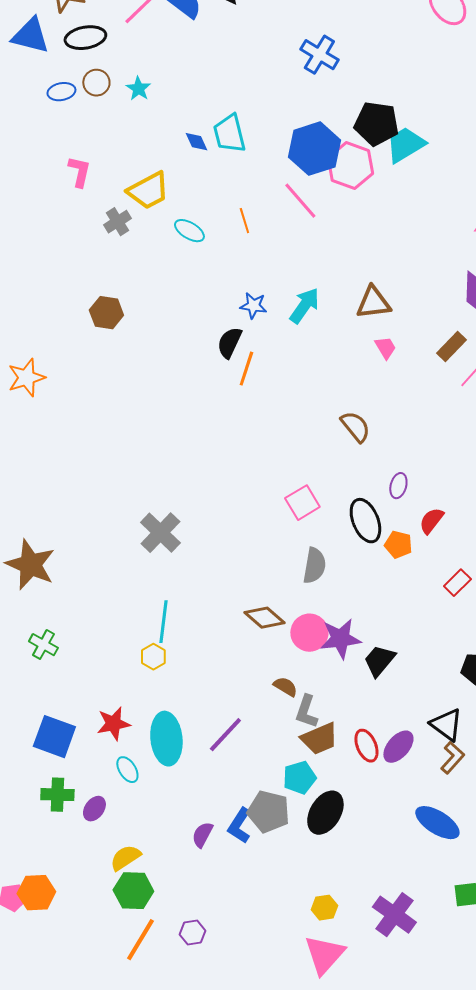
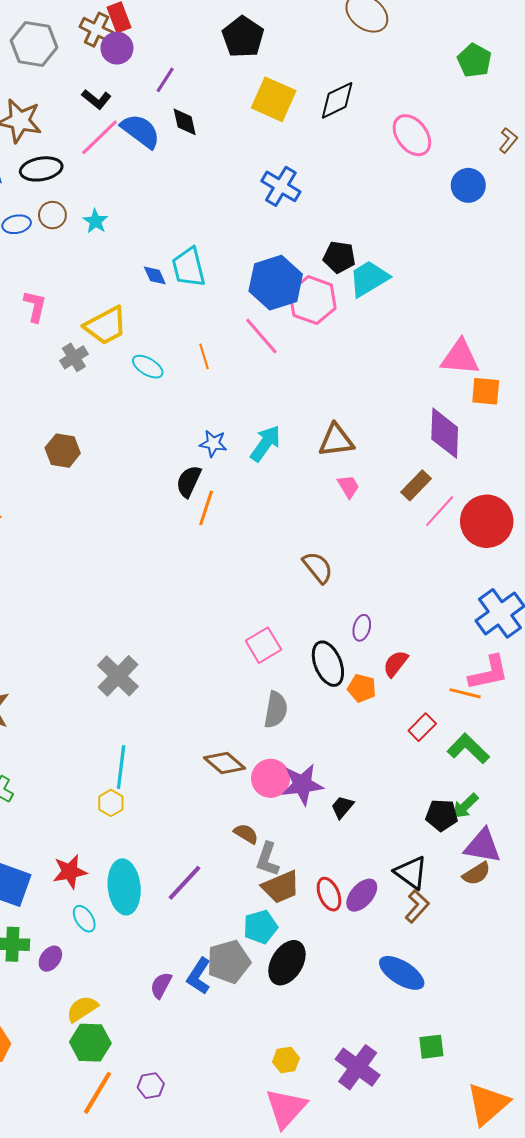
black pentagon: (376, 124) -> (339, 257), size x0.7
black trapezoid: (379, 661) -> (342, 807), size x0.7
gray pentagon: (268, 812) -> (229, 962), turned -30

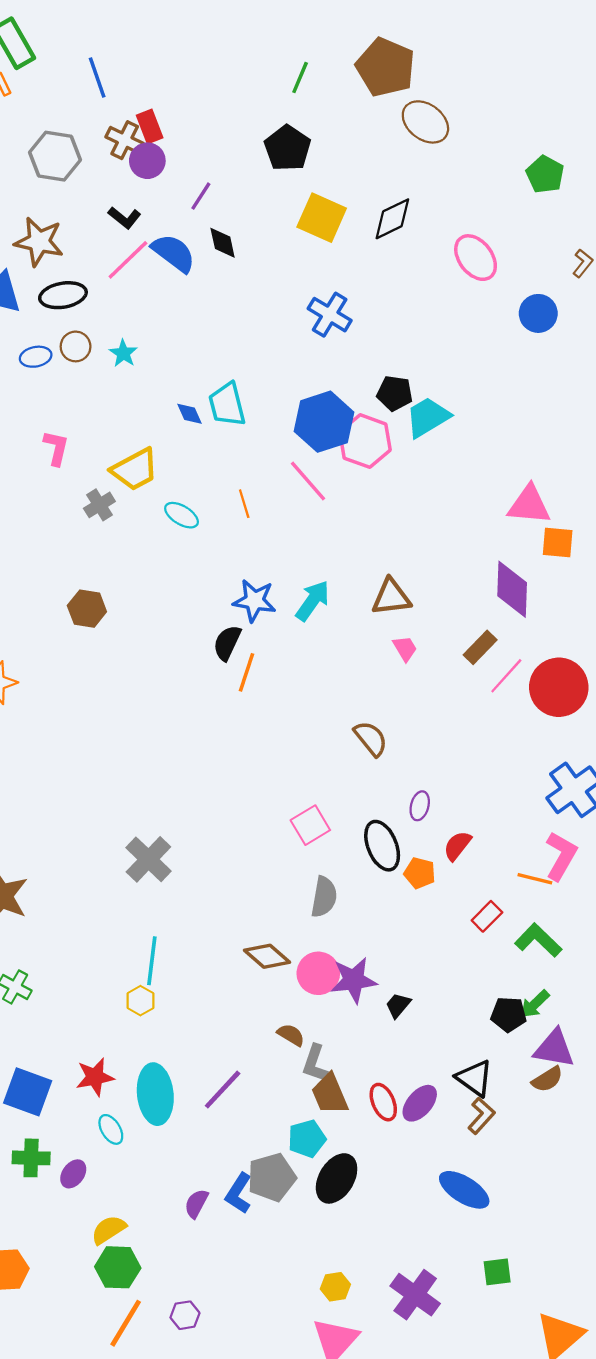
blue star: (213, 443) -> (254, 601), size x1.4
pink L-shape: (489, 673) -> (561, 856), turned -48
brown trapezoid: (281, 887) -> (330, 1094), turned 90

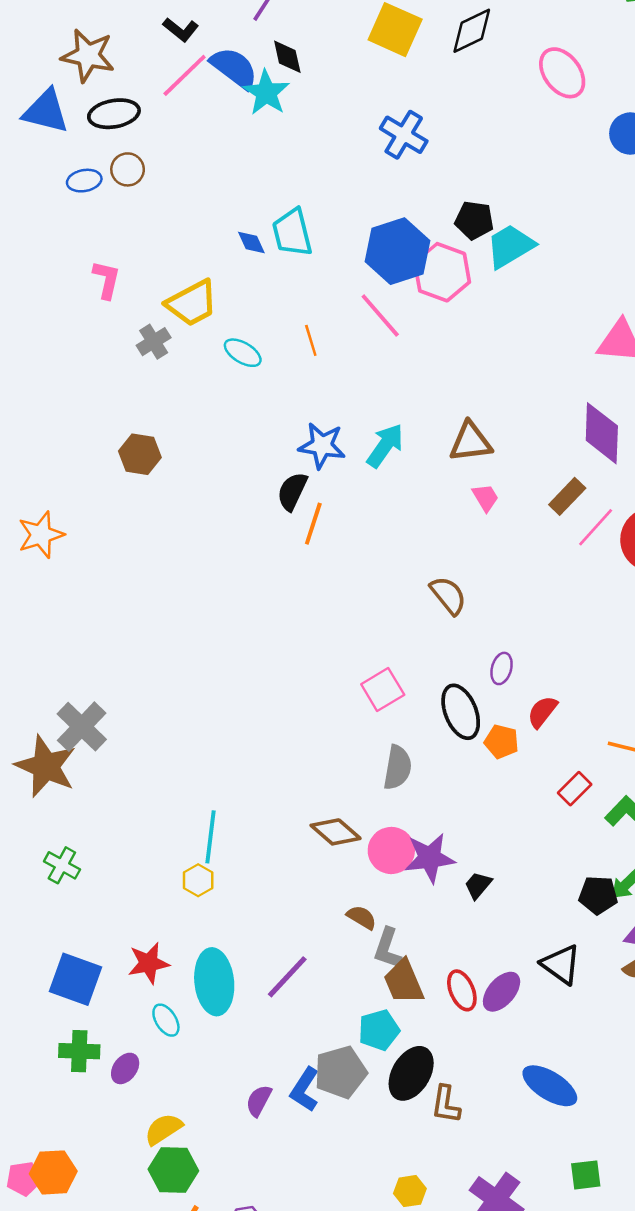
cyan star: (123, 353) -> (266, 93), moved, size x1.5
gray cross: (148, 859) -> (82, 727), moved
brown L-shape: (481, 1116) -> (446, 1104), moved, turned 147

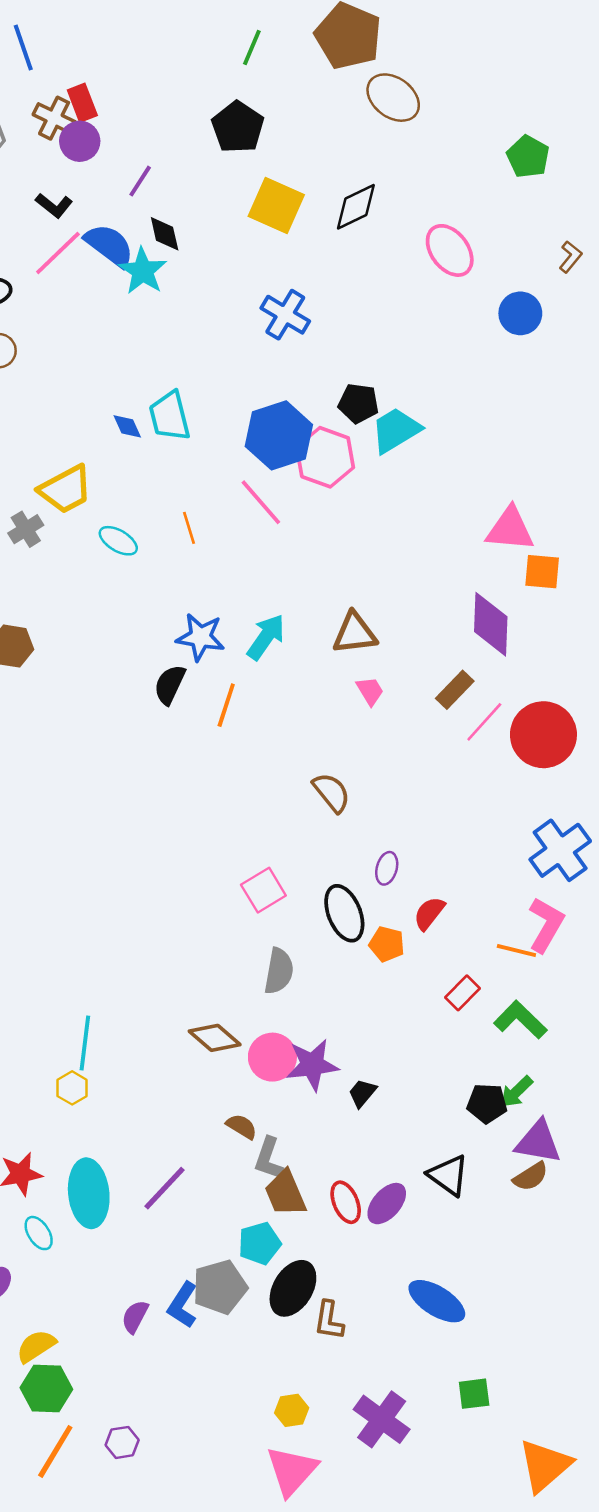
orange line: (313, 524) -> (226, 705), moved

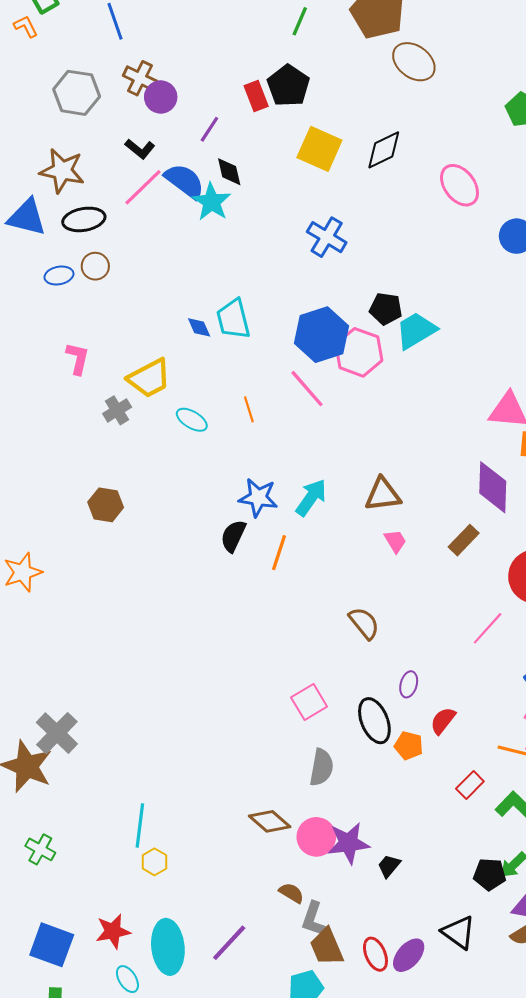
red rectangle: (82, 103) -> (256, 96), moved
pink line: (484, 722) -> (488, 628), moved
cyan line: (85, 1043) -> (140, 825), moved

